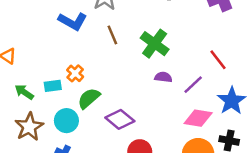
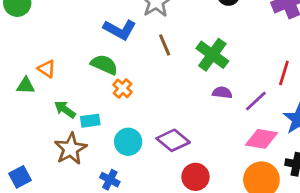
red line: (218, 60) -> (284, 73), turned 55
cyan rectangle: (53, 86) -> (90, 121), moved
green semicircle: (89, 98) -> (104, 65), moved, turned 65
cyan circle: (66, 121) -> (128, 142), moved

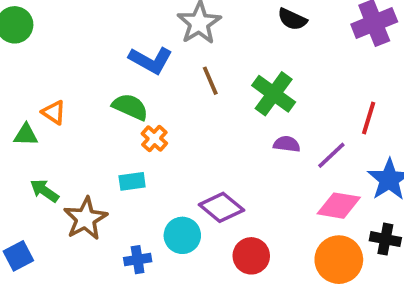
green arrow: (65, 109) -> (44, 191), moved
cyan rectangle: (90, 121) -> (132, 181), moved
cyan circle: (128, 142) -> (182, 235), moved
blue cross: (110, 180) -> (138, 260), turned -36

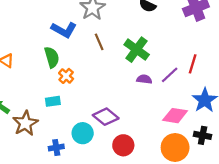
green semicircle: (130, 107) -> (52, 57), turned 50
purple line: (331, 155) -> (170, 75), moved

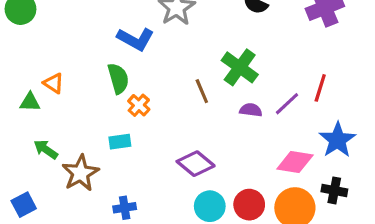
brown line: (99, 42) -> (202, 91), moved
cyan circle: (83, 133) -> (210, 206), moved
red circle: (123, 145) -> (249, 205), moved

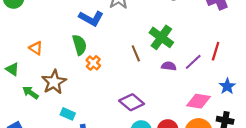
green triangle: (30, 102) -> (12, 69), moved, turned 32
blue star: (337, 140) -> (227, 86), size x0.7
cyan rectangle: (120, 142) -> (68, 114), moved, turned 32
brown star: (80, 173) -> (54, 82), moved

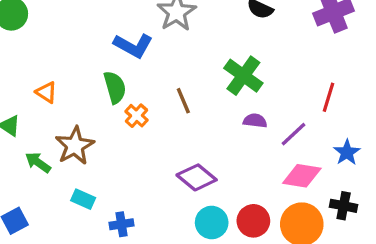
brown line: (136, 53) -> (183, 101), moved
purple line: (193, 62) -> (293, 134), moved
cyan rectangle: (68, 114) -> (83, 199), moved

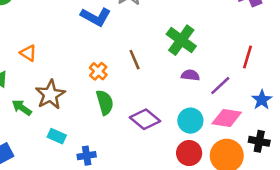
green semicircle: (115, 87) -> (105, 102), moved
cyan circle: (212, 223) -> (190, 121), moved

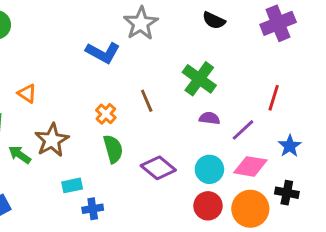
cyan rectangle: (57, 136) -> (72, 185), moved, turned -36

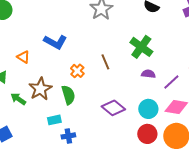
blue L-shape: (103, 53) -> (55, 42), moved
green semicircle: (113, 149) -> (68, 95), moved

